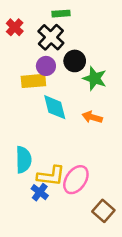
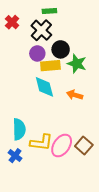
yellow rectangle: (33, 81) -> (50, 66), moved
blue cross: (40, 192) -> (15, 156), moved
brown square: (103, 211) -> (84, 145), moved

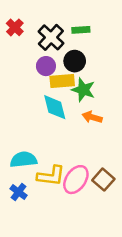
green rectangle: (49, 11) -> (81, 30), moved
green star: (77, 64) -> (83, 90), moved
cyan semicircle: (19, 129) -> (24, 160), turned -95

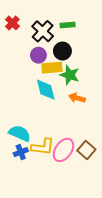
cyan semicircle: (24, 160) -> (20, 133), turned 30
blue cross: (19, 192) -> (21, 152), moved, turned 32

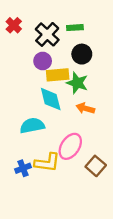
black circle: (62, 51) -> (82, 54), moved
cyan semicircle: (20, 133) -> (32, 126), moved, turned -35
pink ellipse: (63, 150) -> (70, 146), moved

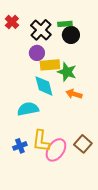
black circle: (82, 54) -> (71, 35), moved
pink ellipse: (70, 146) -> (56, 150), moved
yellow L-shape: (47, 162) -> (41, 141), turned 90

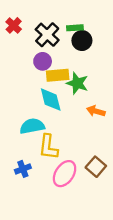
orange arrow: (74, 94) -> (96, 111), moved
yellow L-shape: (41, 141) -> (48, 147), moved

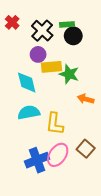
cyan diamond: (51, 100) -> (27, 82), moved
yellow L-shape: (48, 147) -> (55, 124), moved
blue cross: (23, 169) -> (37, 160), moved, size x1.6

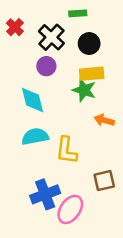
green rectangle: (67, 24) -> (78, 13), moved
yellow rectangle: (51, 67) -> (92, 74), moved
brown square: (86, 149) -> (104, 181), turned 36
pink ellipse: (58, 155) -> (70, 209), moved

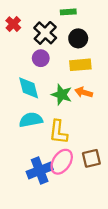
green star: (84, 90) -> (62, 95), moved
orange arrow: (104, 120) -> (84, 92), moved
pink ellipse: (70, 209) -> (62, 162), moved

